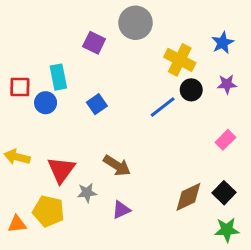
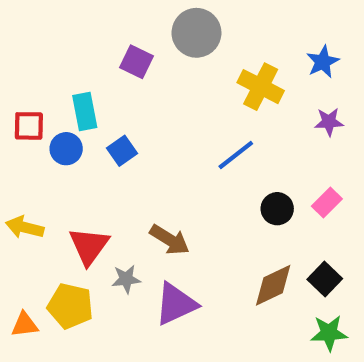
black circle: (191, 90) -> (277, 209), moved
blue square: (97, 104) -> (122, 151), moved
purple triangle: (121, 210) -> (176, 304), size x1.6

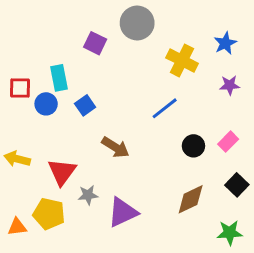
brown arrow: (170, 240) -> (115, 147), moved
black square: (325, 279) -> (237, 185), moved

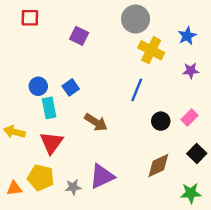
gray circle: (137, 23) -> (136, 19), moved
cyan rectangle: (59, 78) -> (49, 108), moved
red square: (20, 88) -> (30, 18), moved
blue line: (165, 108) -> (137, 90), turned -30
gray star: (88, 195) -> (73, 187), moved

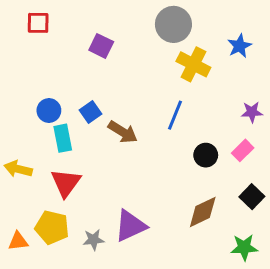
purple star: (191, 71) -> (252, 112), moved
brown arrow: (96, 122) -> (123, 132), moved

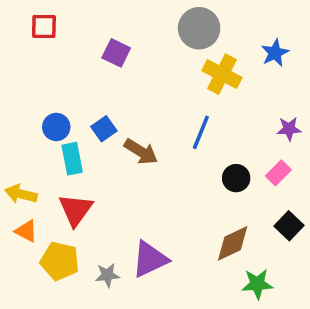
orange triangle: (18, 241) -> (26, 231), moved, turned 35
green star: (244, 247) -> (257, 284), moved

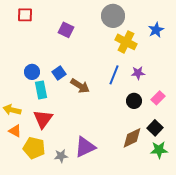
purple star: (289, 129) -> (138, 73), moved
black square: (289, 226) -> (155, 128), moved
green star: (257, 284) -> (159, 150), moved

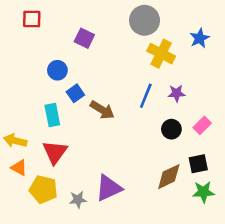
blue circle: (32, 72) -> (57, 70), moved
black square: (155, 128) -> (198, 164), turned 35

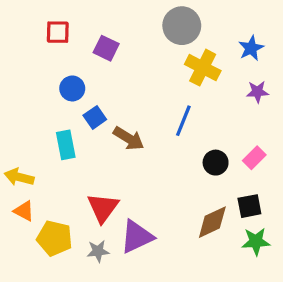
red square: (32, 19) -> (58, 32), moved
purple star: (177, 93) -> (257, 92), moved
red triangle: (55, 152) -> (103, 208), moved

